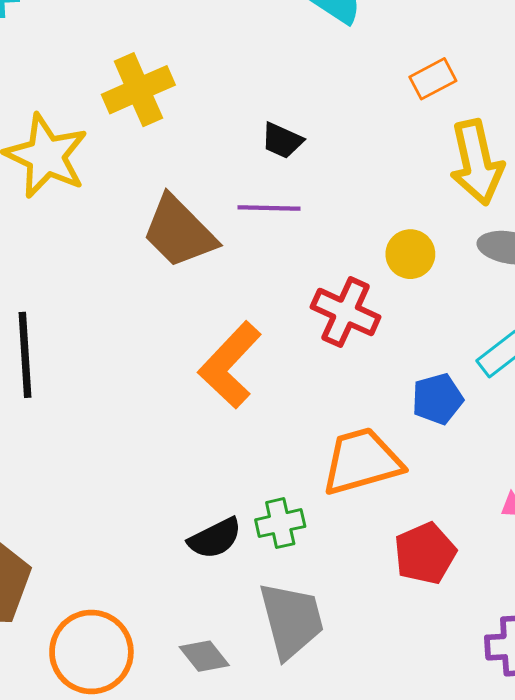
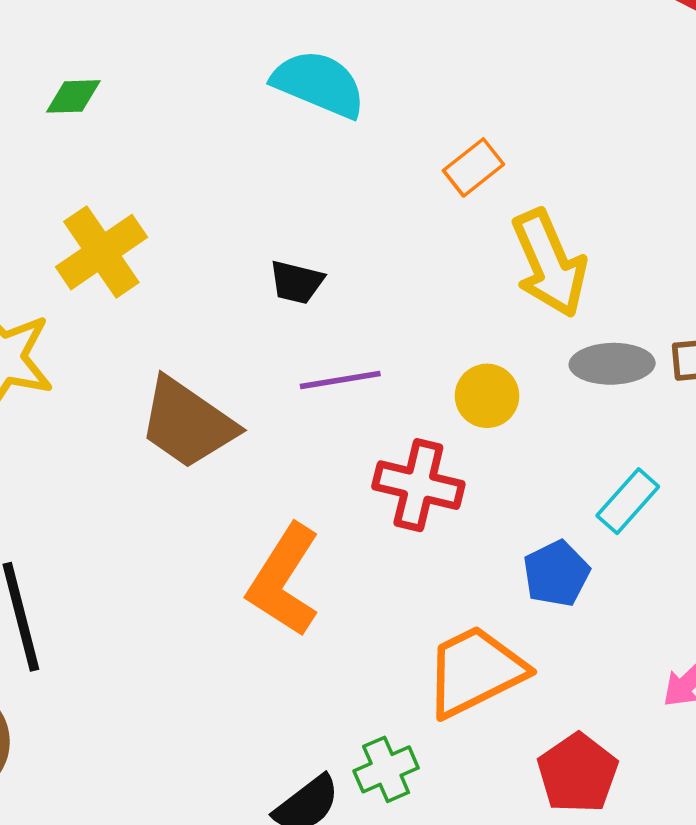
purple line: (269, 208) -> (340, 380), moved

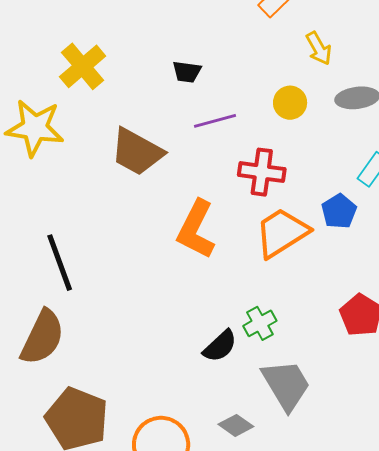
yellow arrow: (549, 263) -> (319, 48), size x0.6
yellow circle: (487, 396) -> (290, 103), moved
orange trapezoid: (475, 671) -> (282, 233), moved

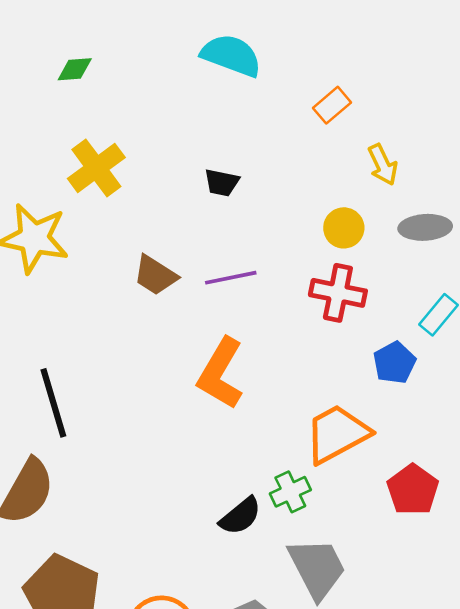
purple line: (215, 121) -> (231, 278), moved
brown trapezoid: (137, 152) -> (155, 275), size x0.7
red cross: (262, 172) -> (338, 293), moved
orange trapezoid: (282, 233) -> (337, 434), moved

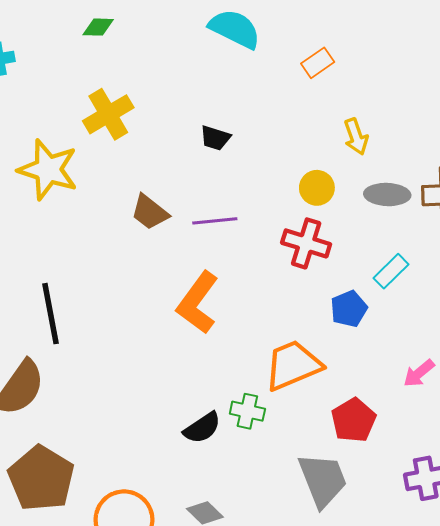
orange rectangle: (332, 105) -> (318, 63), moved
green cross: (290, 492) -> (247, 411), turned 32
gray trapezoid: (317, 568) -> (323, 480), moved

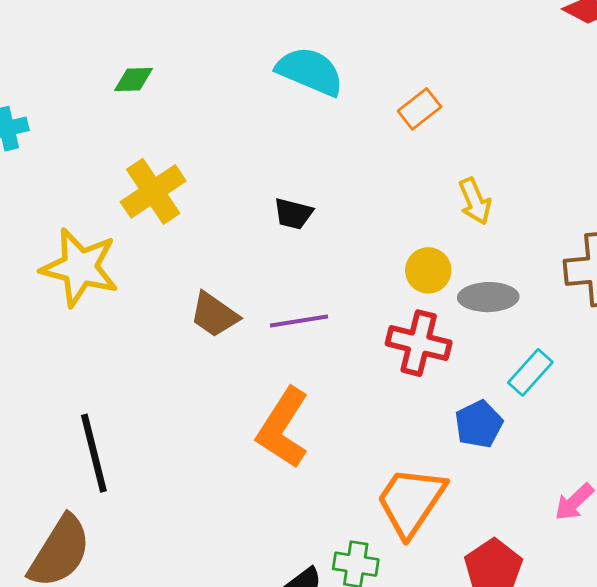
gray ellipse: (387, 195) -> (488, 297), moved
orange trapezoid: (293, 365) -> (411, 501), turned -30

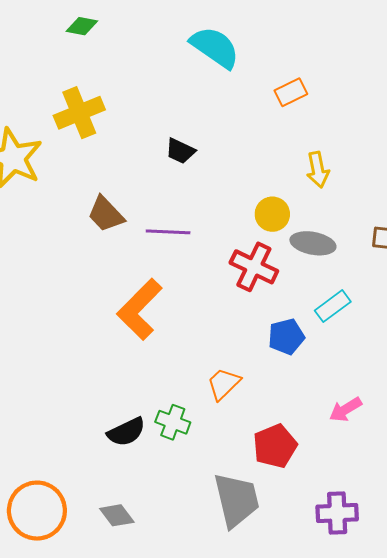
orange trapezoid: (411, 501) -> (224, 384), size x0.6

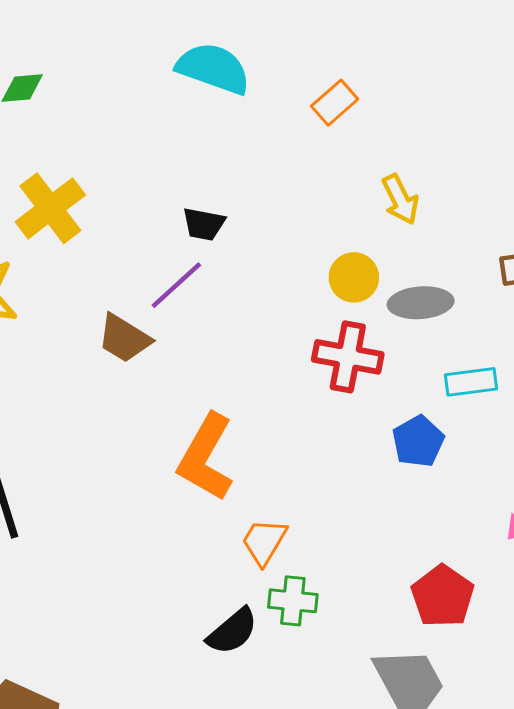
purple line: (168, 232) -> (176, 285), moved, turned -30
cyan rectangle: (333, 306) -> (471, 382), turned 44
orange trapezoid: (224, 384) -> (264, 542), moved

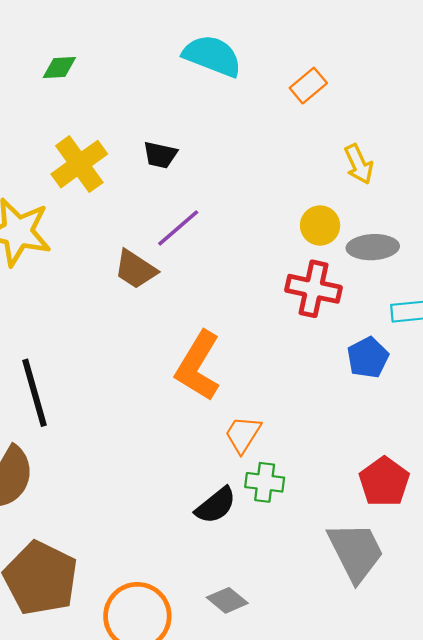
black trapezoid: (204, 224) -> (160, 155), moved

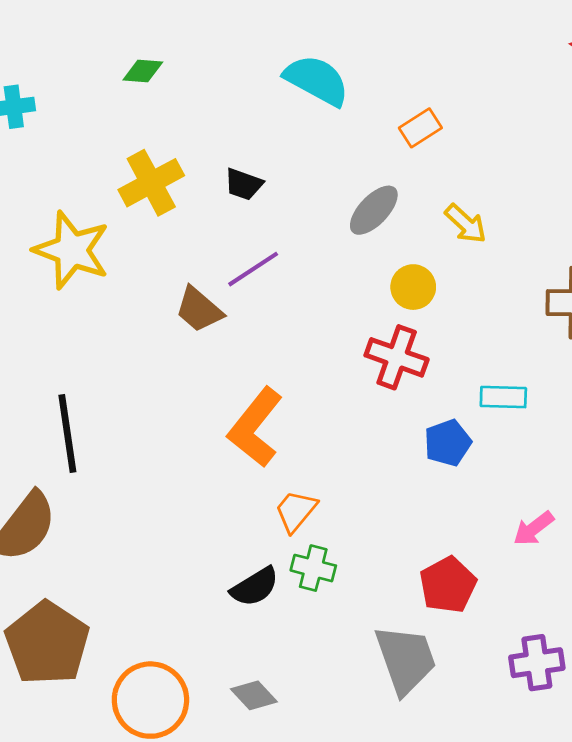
yellow arrow: (359, 164) -> (466, 224), turned -30
gray ellipse: (373, 247) -> (374, 210), moved, turned -51

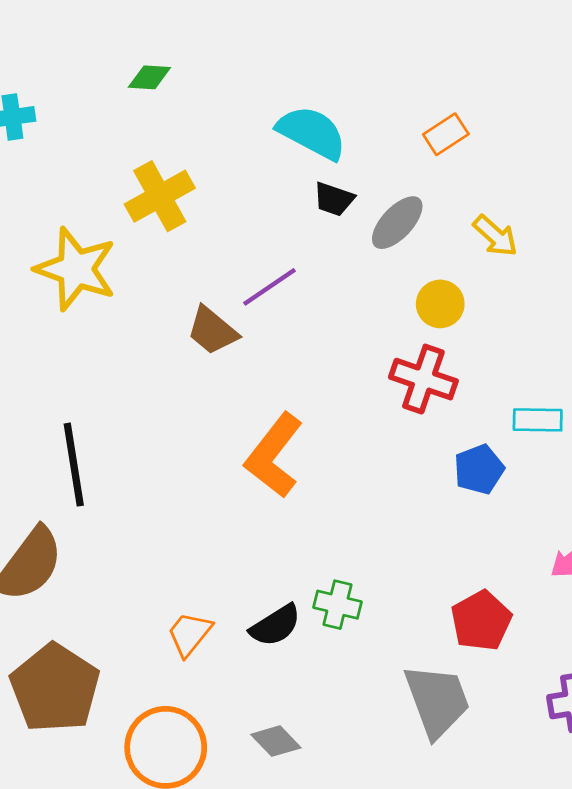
cyan semicircle: (317, 80) -> (312, 133), moved
black trapezoid: (244, 184) -> (334, 199), moved
orange trapezoid: (296, 511) -> (189, 634), moved

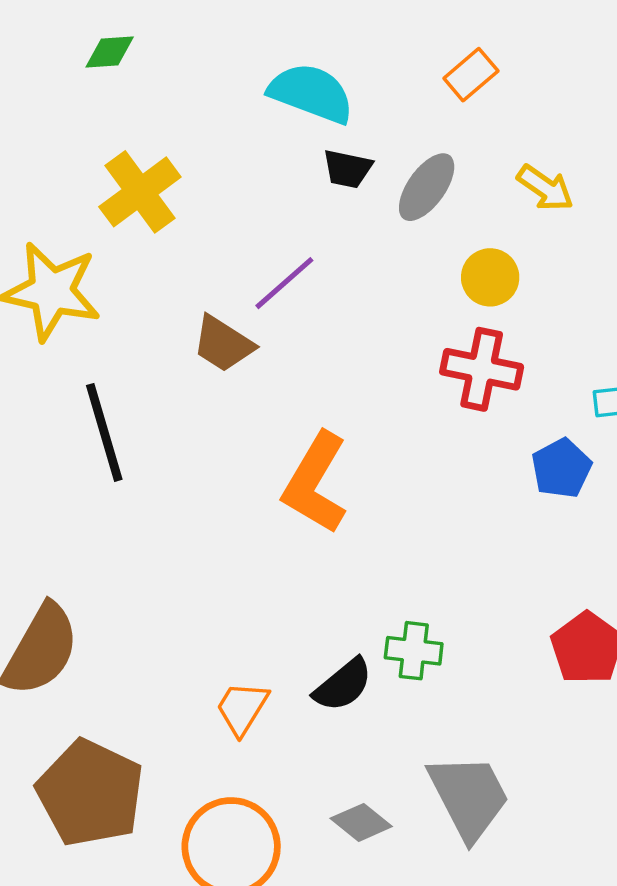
black line: (74, 465) -> (104, 432), moved
gray trapezoid: (437, 701) -> (469, 797), moved

